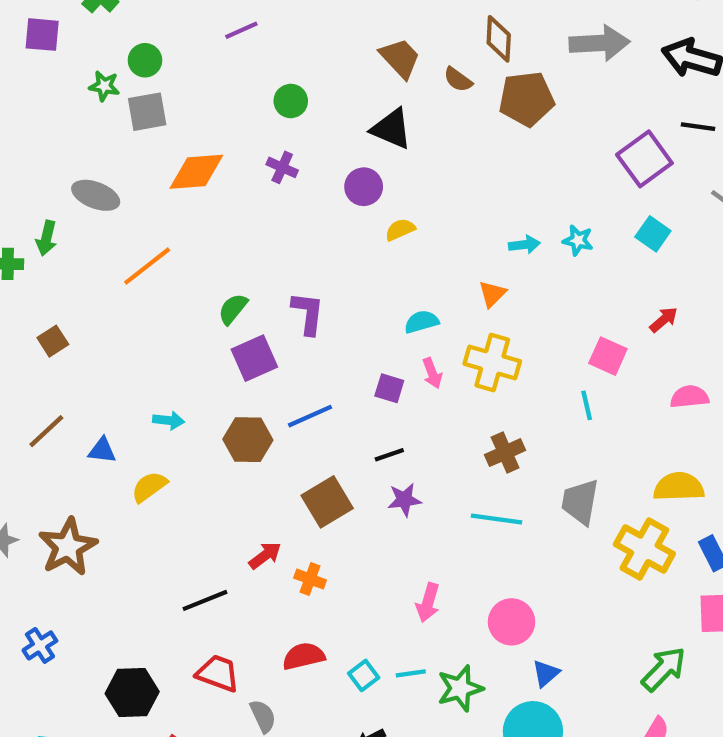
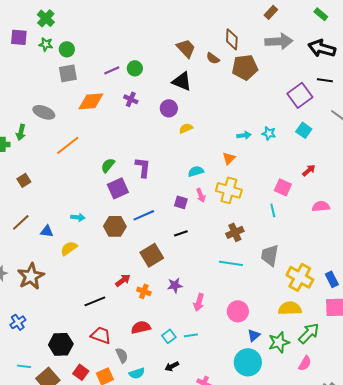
purple line: (241, 30) -> (112, 70), moved
green star: (104, 86) -> (46, 44), moved
yellow semicircle: (679, 487) -> (290, 308), moved
purple star: (404, 500) -> (175, 285), moved
green star: (460, 688) -> (279, 342), moved

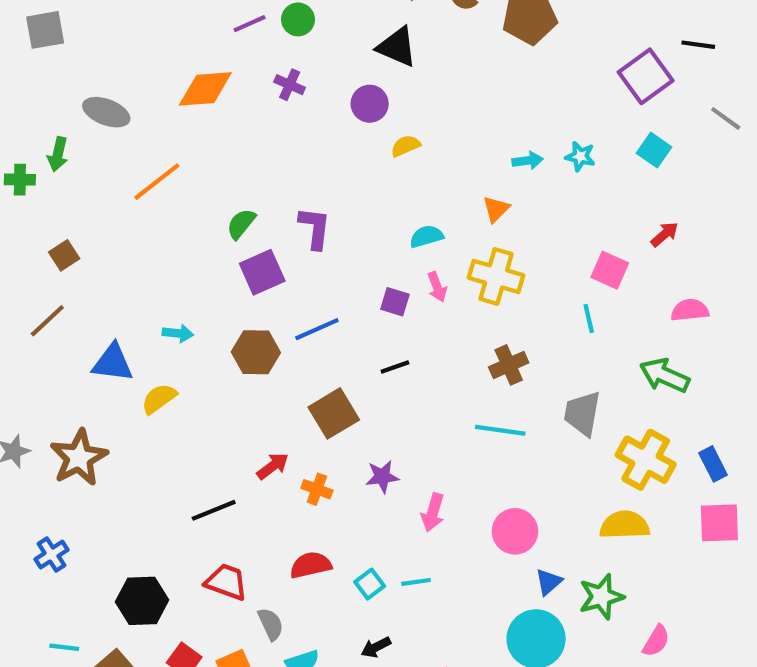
gray square: (68, 73) -> (45, 30), moved
brown line: (21, 222) -> (47, 321), moved
blue triangle: (47, 231) -> (113, 363), size x1.5
green arrow: (309, 333) -> (665, 375), moved, turned -110

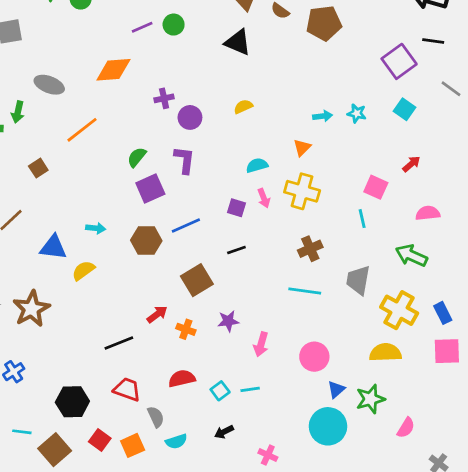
purple cross: (290, 85) -> (164, 98), moved, turned -36
purple circle: (370, 104) -> (190, 117), moved
brown square: (64, 255) -> (38, 168), moved

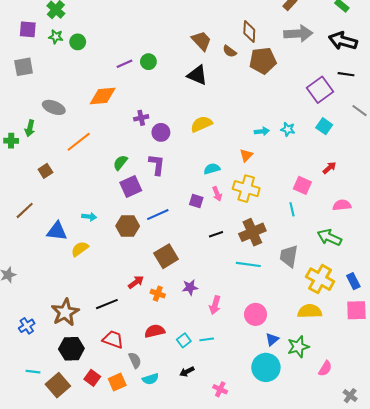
yellow semicircle: (243, 107) -> (201, 124), size x1.5
brown cross: (310, 249) -> (252, 232), size x1.4
black line: (236, 250) -> (216, 234), moved
brown star: (31, 309) -> (65, 312), moved

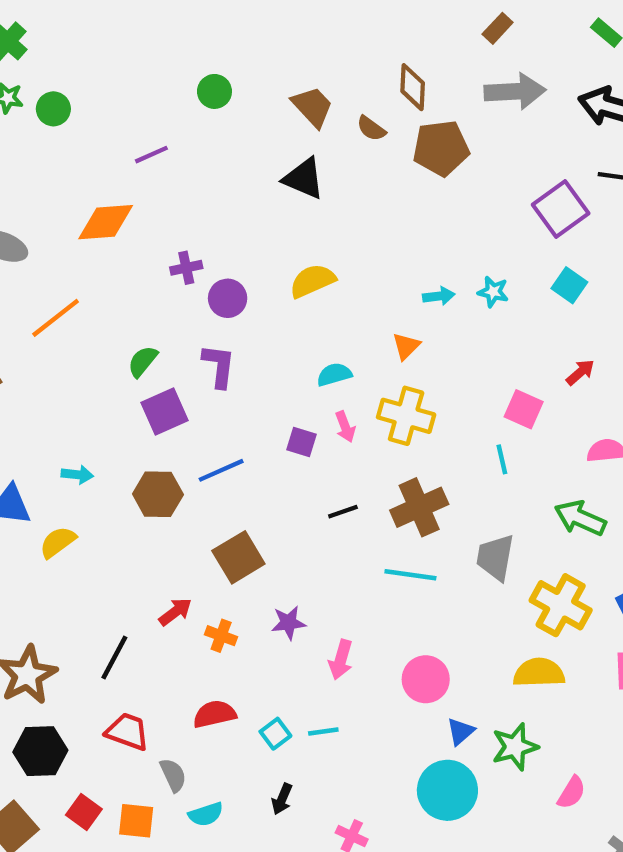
green circle: (148, 62) -> (214, 91), moved
black line: (107, 304) -> (114, 657), turned -40
black arrow: (187, 372) -> (282, 799), turned -40
orange square: (117, 382) -> (136, 821), turned 30

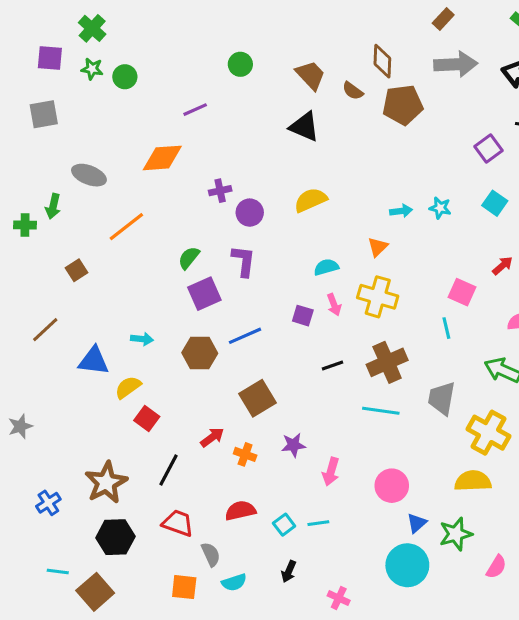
purple square: (561, 209) -> (489, 149), size x0.7
red square: (84, 812) -> (147, 419), moved

